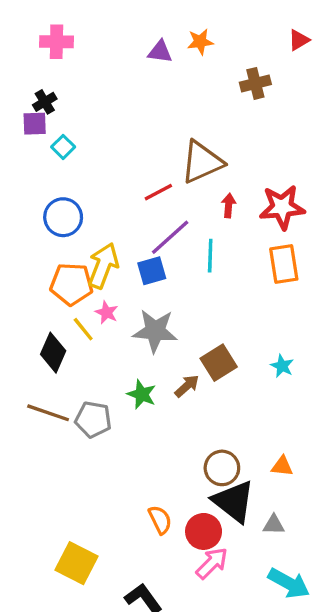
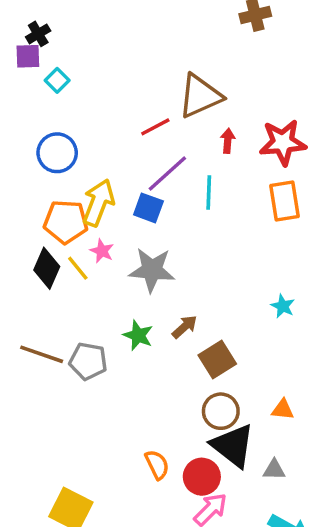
blue square: (152, 271) -> (148, 208), turned 36
black diamond: (53, 353) -> (47, 268), moved
brown square: (219, 363) -> (217, 360), moved

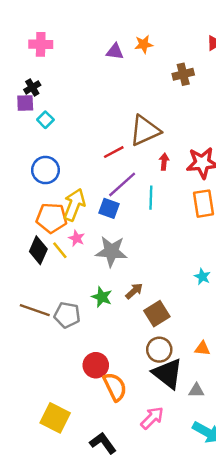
orange semicircle: (157, 465) -> (115, 387), size x1.4
red circle: (202, 477) -> (96, 365), moved

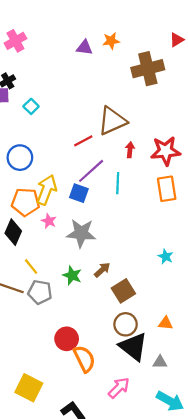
pink cross: (41, 44) -> (15, 41), turned -30
brown cross: (183, 74) -> (148, 69), size x1.6
cyan square: (45, 120) -> (31, 106), moved
yellow line: (60, 250) -> (31, 267), moved

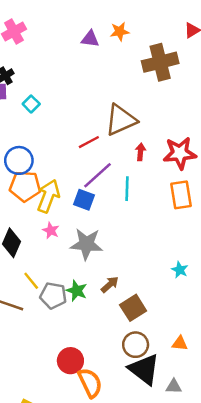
orange pentagon: (25, 202) -> (25, 186), moved
gray pentagon: (40, 292) -> (53, 296), moved

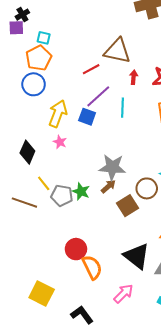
cyan square: (31, 104) -> (44, 38), turned -32
brown triangle: (121, 120) -> (117, 51), turned 36
orange pentagon: (25, 186) -> (39, 58), moved, turned -30
gray star: (86, 244) -> (112, 167), moved
brown circle: (136, 345) -> (147, 188), moved

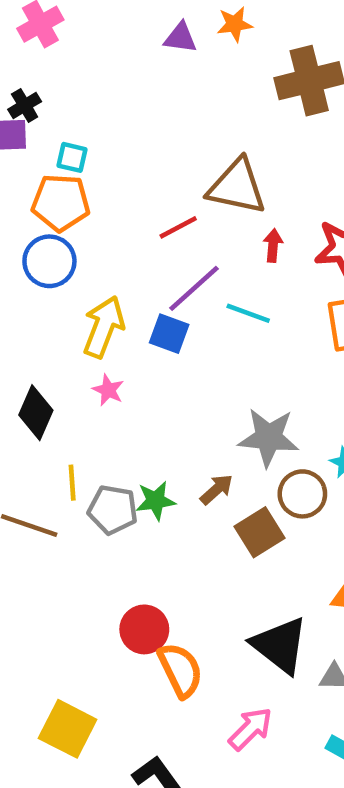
orange pentagon: (39, 58) -> (61, 203), turned 30
cyan line: (122, 108) -> (248, 313), turned -72
gray star: (112, 167) -> (269, 437), moved
yellow line: (44, 183) -> (72, 483), turned 35
green star: (81, 191) -> (156, 501), turned -30

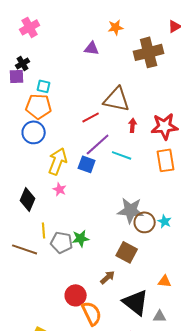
purple triangle: (180, 38) -> (92, 48), moved
brown arrow: (217, 489) -> (108, 277), moved
brown circle: (302, 494) -> (145, 222), moved
brown square: (259, 532) -> (127, 252), turned -30

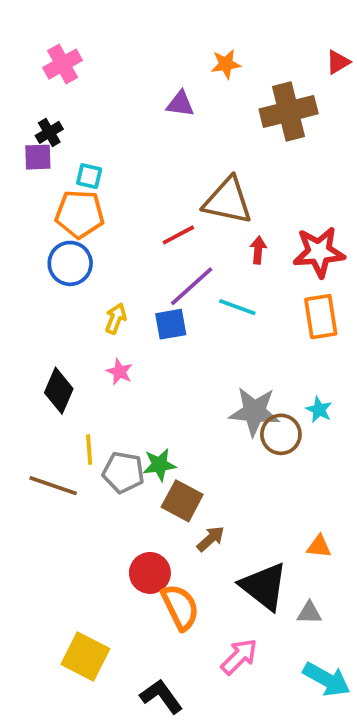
yellow arrow: (58, 161) -> (116, 318), size x0.6
blue square: (87, 164) -> (171, 324), turned -30
cyan star: (165, 221) -> (319, 410), moved
brown square: (127, 252) -> (182, 501), moved

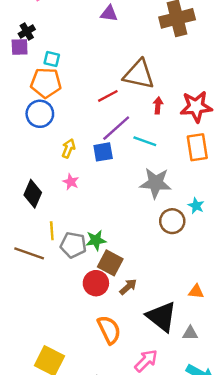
gray star: (254, 412) -> (156, 183), moved
red circle: (150, 573) -> (96, 283), moved

